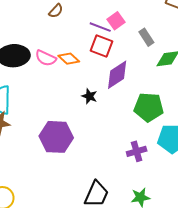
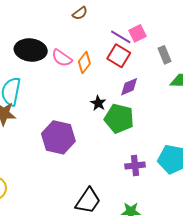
orange diamond: (69, 59) -> (84, 62), turned 75
purple diamond: (117, 75) -> (129, 87), size x0.7
green pentagon: (149, 107) -> (119, 119), moved

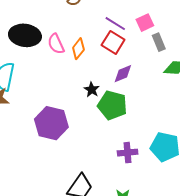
pink square: (137, 33) -> (145, 23), moved
pink semicircle: (62, 58) -> (56, 44), turned 30

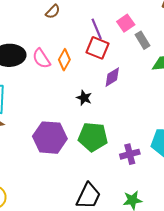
purple line: (115, 24) -> (97, 29), turned 45
green pentagon: (112, 105) -> (93, 137), moved

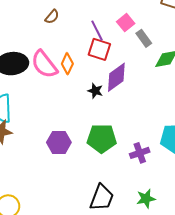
pink semicircle: (41, 59) -> (44, 64), size x1.4
purple diamond: (112, 77) -> (116, 77), size x1.4
black star: (84, 98) -> (95, 91), moved
purple hexagon: (50, 138) -> (59, 142), size x0.7

